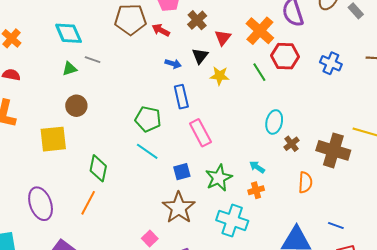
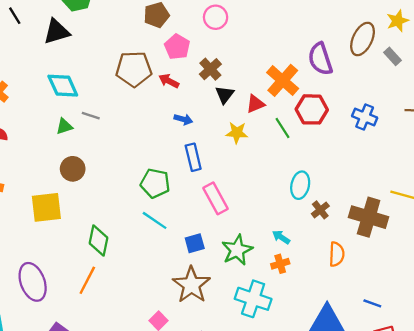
red triangle: (223, 38) -> (255, 104), moved, turned 30
black triangle: (200, 56) -> (225, 95), moved

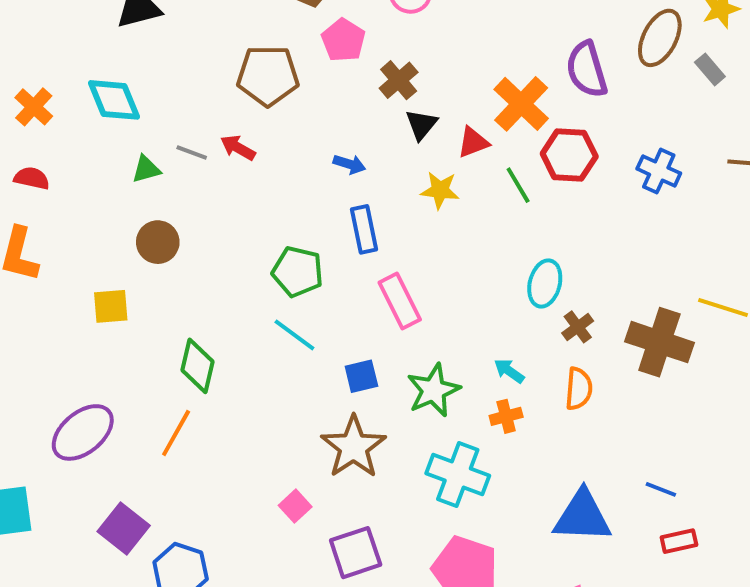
red arrow: (169, 81) -> (238, 148), moved
cyan diamond: (63, 86) -> (114, 100), moved
yellow square: (46, 207) -> (111, 306), size x0.7
orange semicircle: (337, 254) -> (579, 389), moved
purple ellipse: (33, 282) -> (83, 432), turned 69

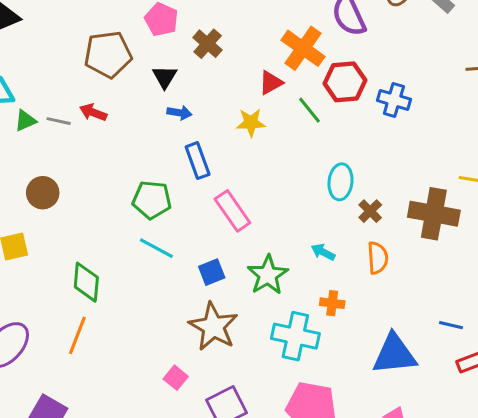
black triangle: (421, 125) -> (165, 77), moved
green triangle: (146, 169) -> (25, 121), moved
blue cross: (659, 171) -> (394, 100), moved
orange cross: (506, 416) -> (332, 303), moved, turned 30

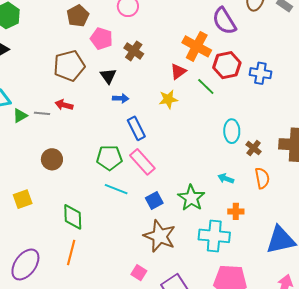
brown circle: (43, 193) -> (52, 159), moved
pink rectangle: (232, 211) -> (142, 162), moved

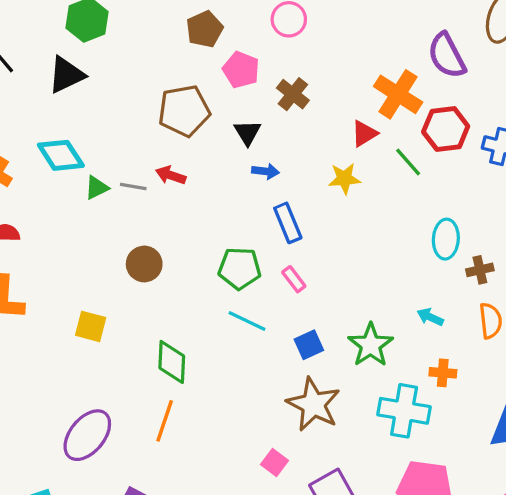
brown cross: (254, 148) -> (480, 270), turned 35
pink rectangle: (142, 162) -> (294, 279), size x0.6
yellow square: (23, 199) -> (91, 326), turned 30

